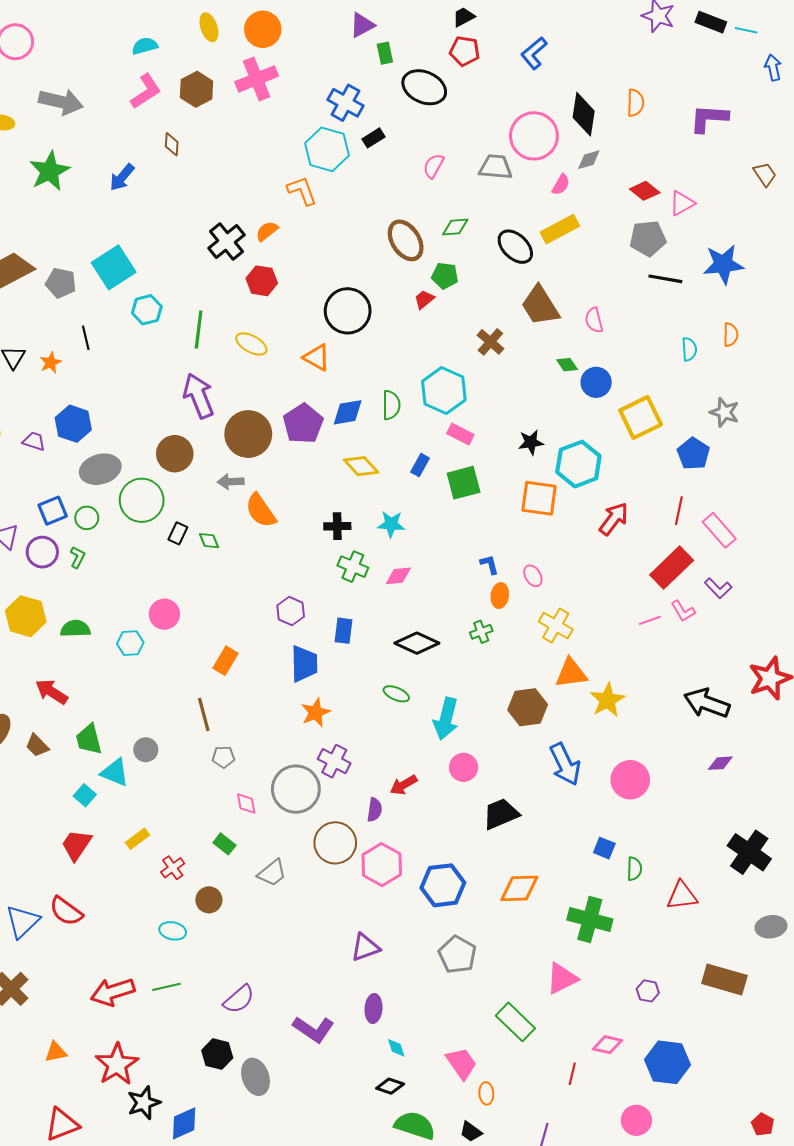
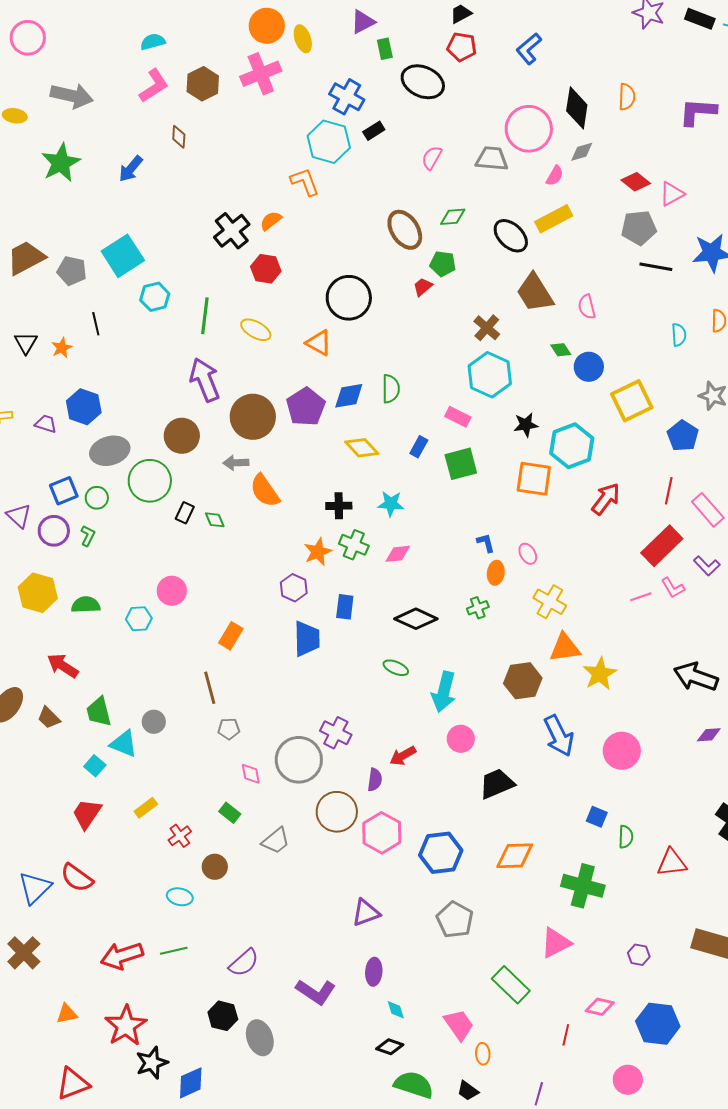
yellow ellipse: (209, 27) -> (303, 39), moved
cyan hexagon: (444, 391) -> (490, 375), moved
orange star: (316, 712) -> (318, 552), moved

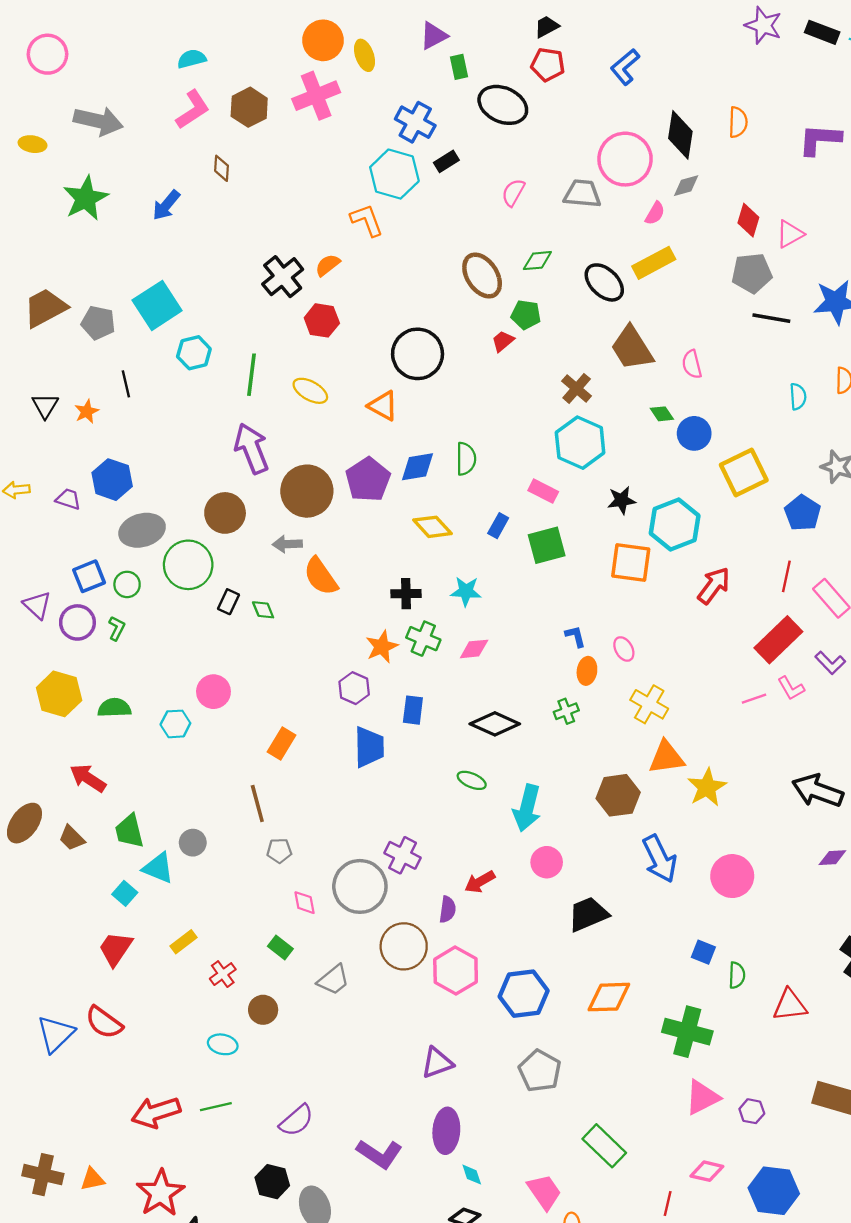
red diamond: (636, 182) -> (748, 220), turned 68
pink triangle: (556, 943) -> (702, 1097), moved
brown cross: (24, 953) -> (43, 1175), moved, turned -32
purple ellipse: (374, 972) -> (446, 1131), size x1.4

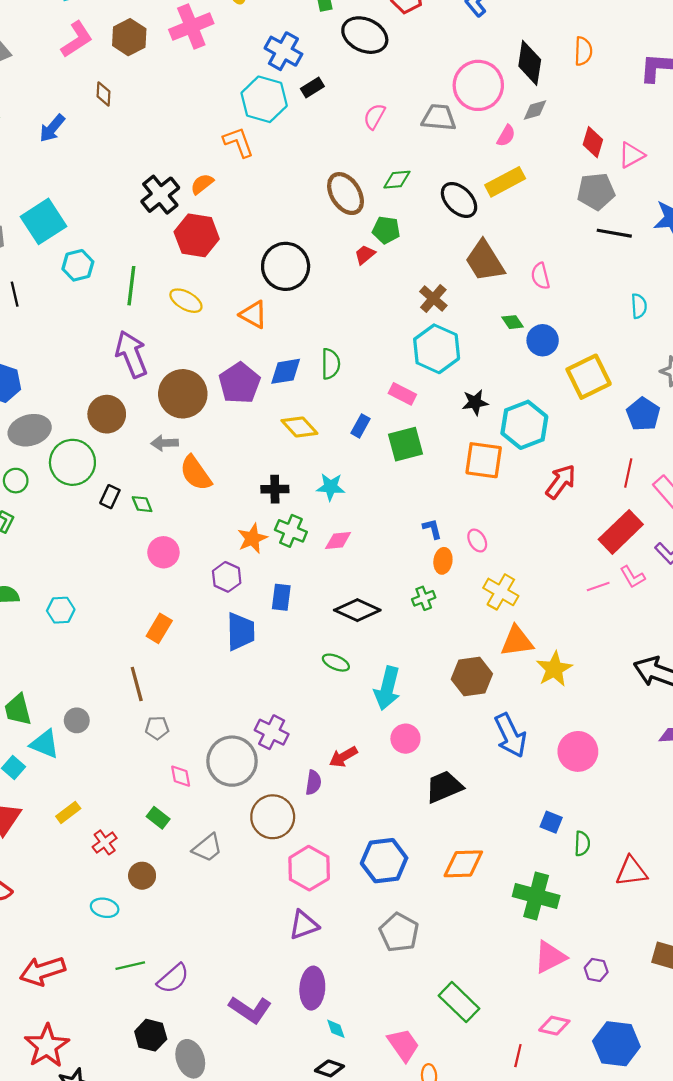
red hexagon: (322, 320) -> (197, 235), size x1.4
pink circle: (213, 692) -> (163, 552), moved
pink hexagon: (456, 971) -> (309, 868), moved
green line: (216, 1107) -> (130, 966), moved

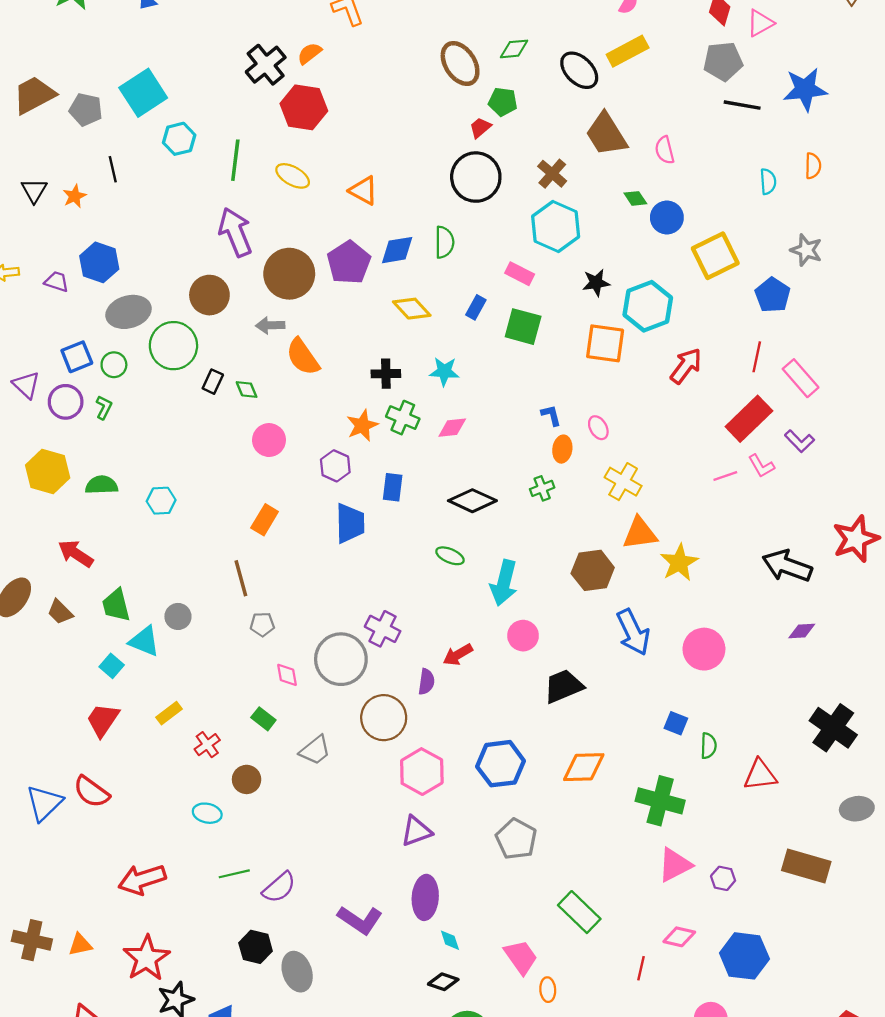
black circle: (286, 266) -> (476, 177), moved
green square: (405, 444) -> (523, 327), turned 30

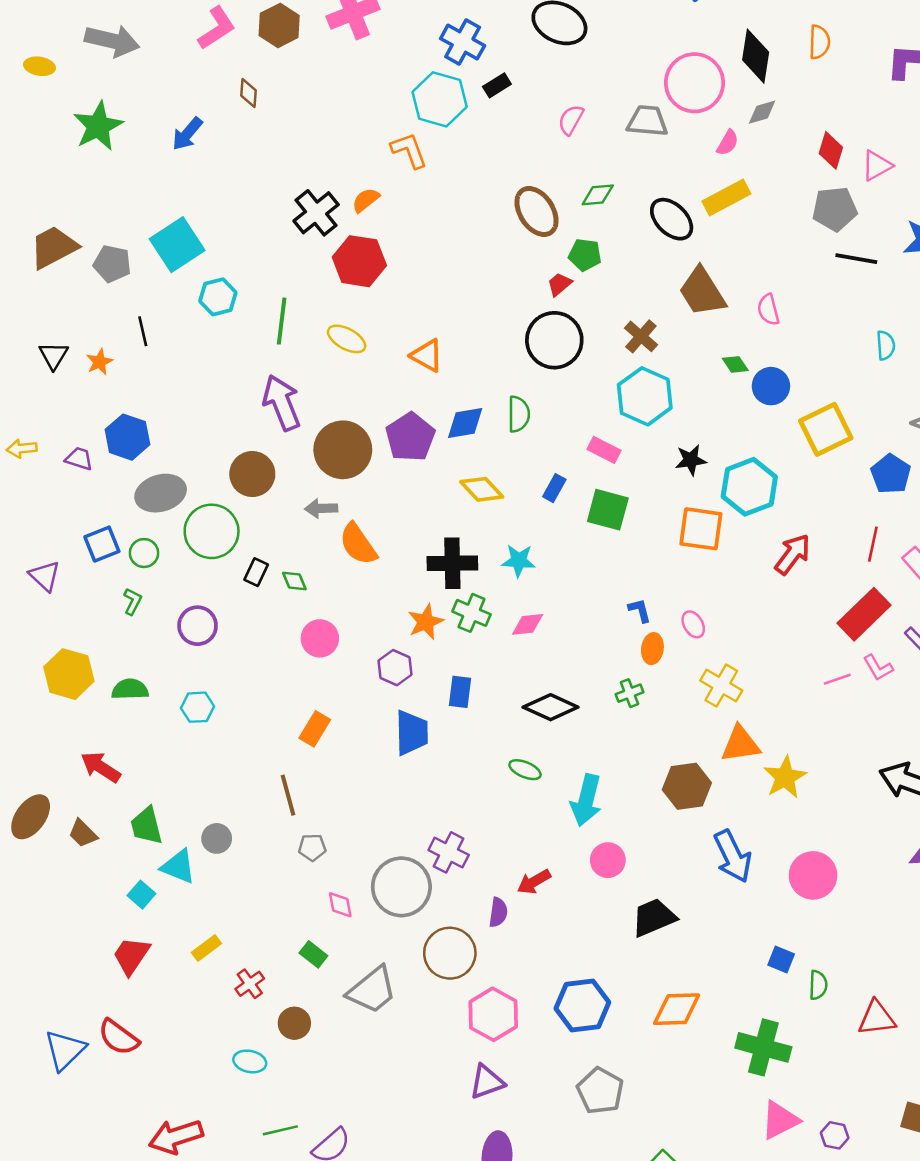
black cross: (386, 374) -> (452, 563), size x1.5
purple circle: (66, 402) -> (198, 626), moved
gray trapezoid: (315, 750) -> (372, 990), size x1.4

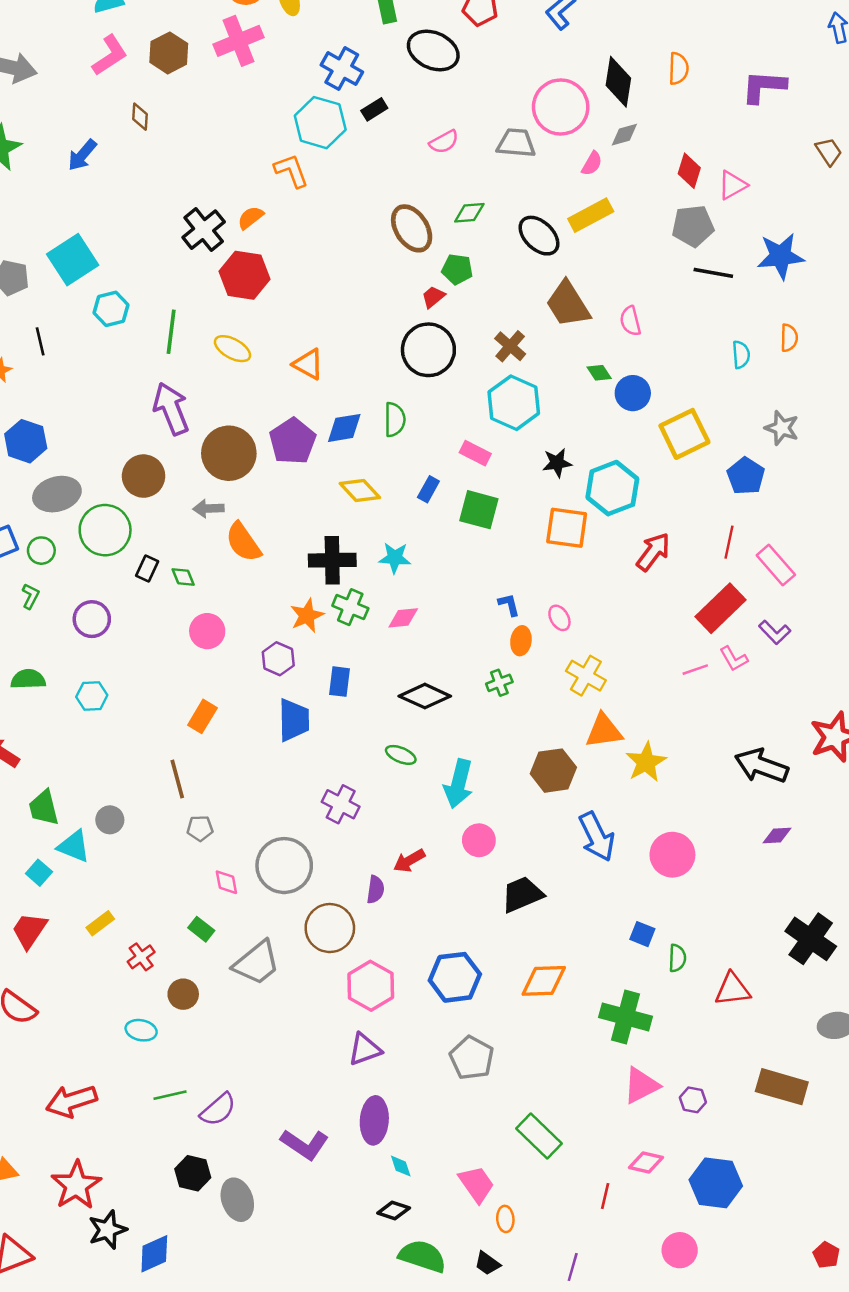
pink semicircle: (571, 120) -> (444, 142), turned -148
purple cross: (449, 852) -> (341, 804), moved

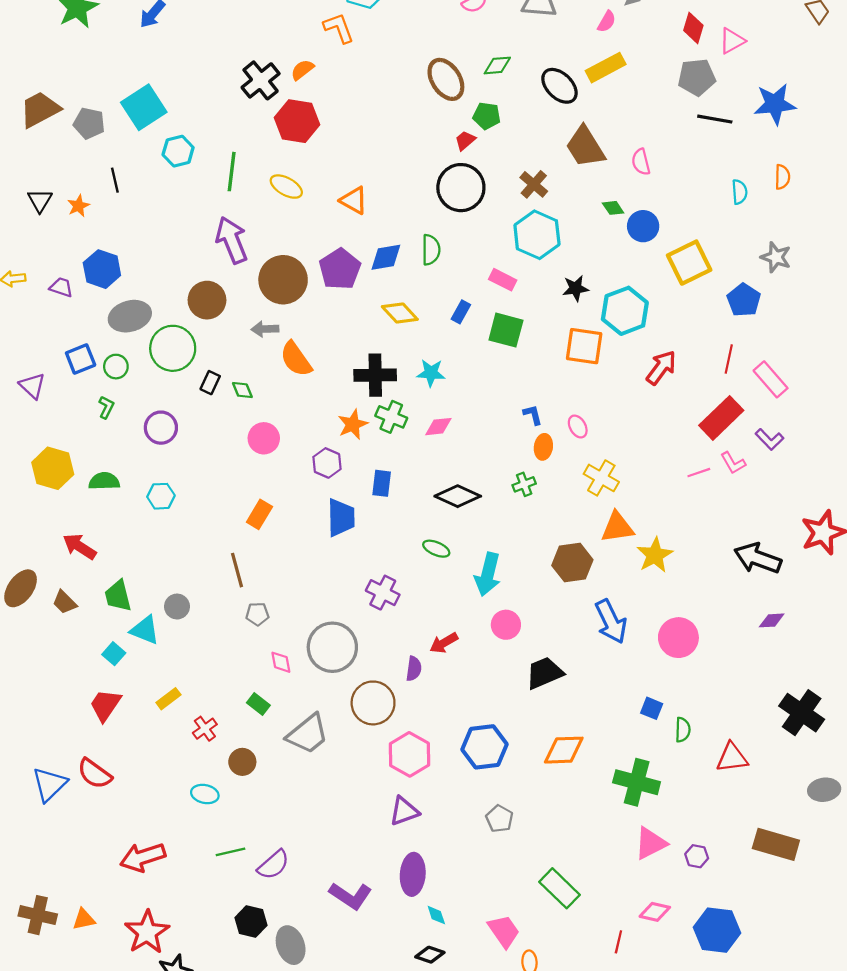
gray pentagon: (472, 1058) -> (499, 819), size x0.7

